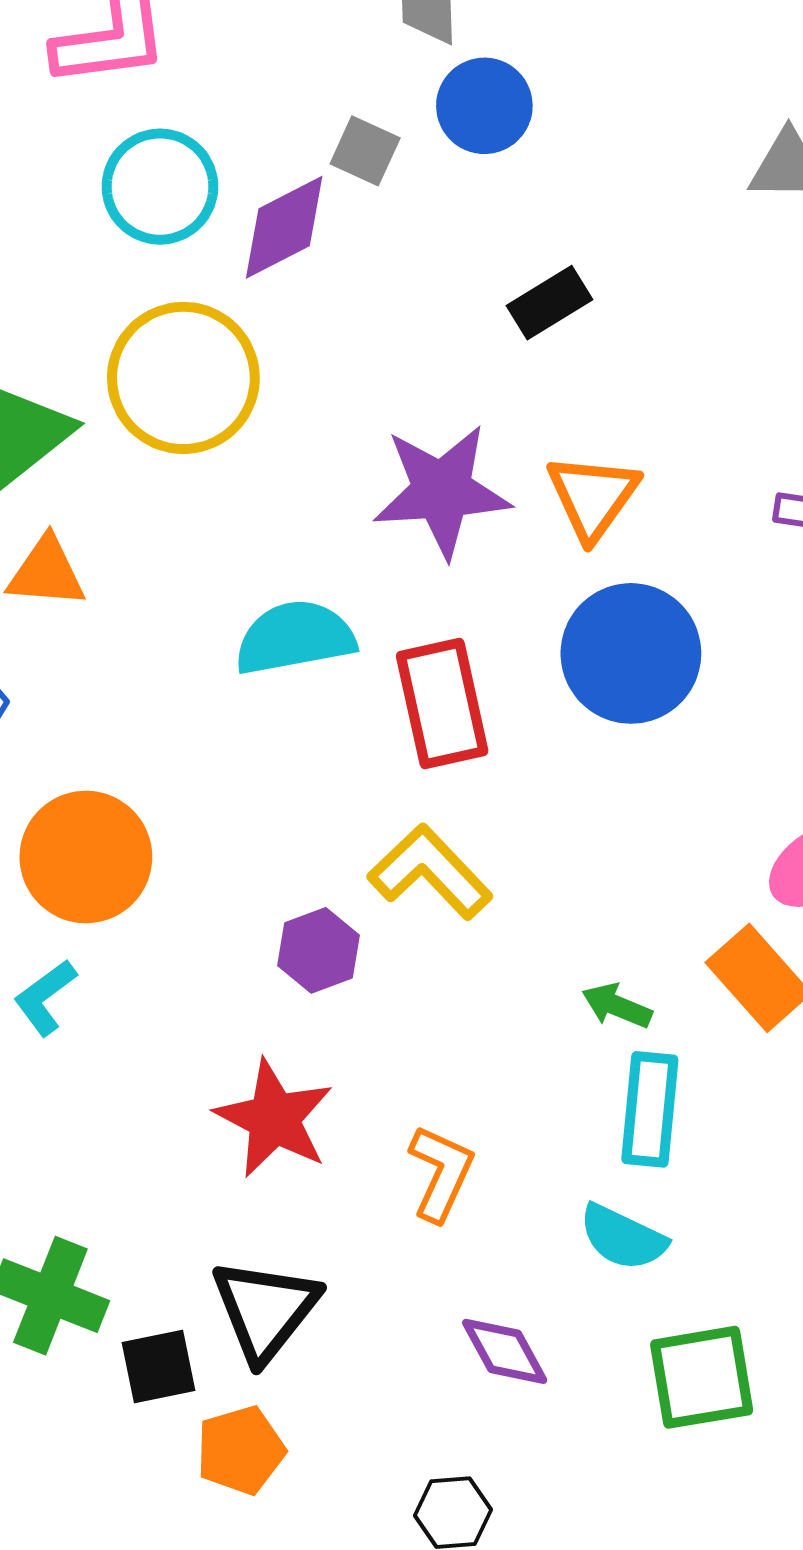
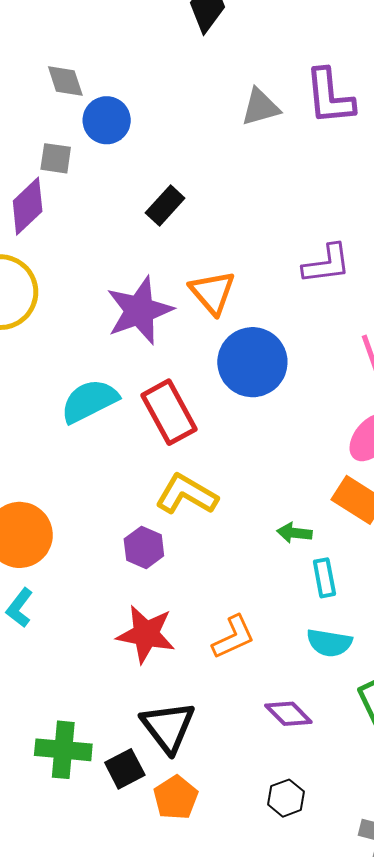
cyan rectangle: (650, 1109) -> (324, 578), size x0.7
orange L-shape: (441, 1173) -> (233, 637), turned 57

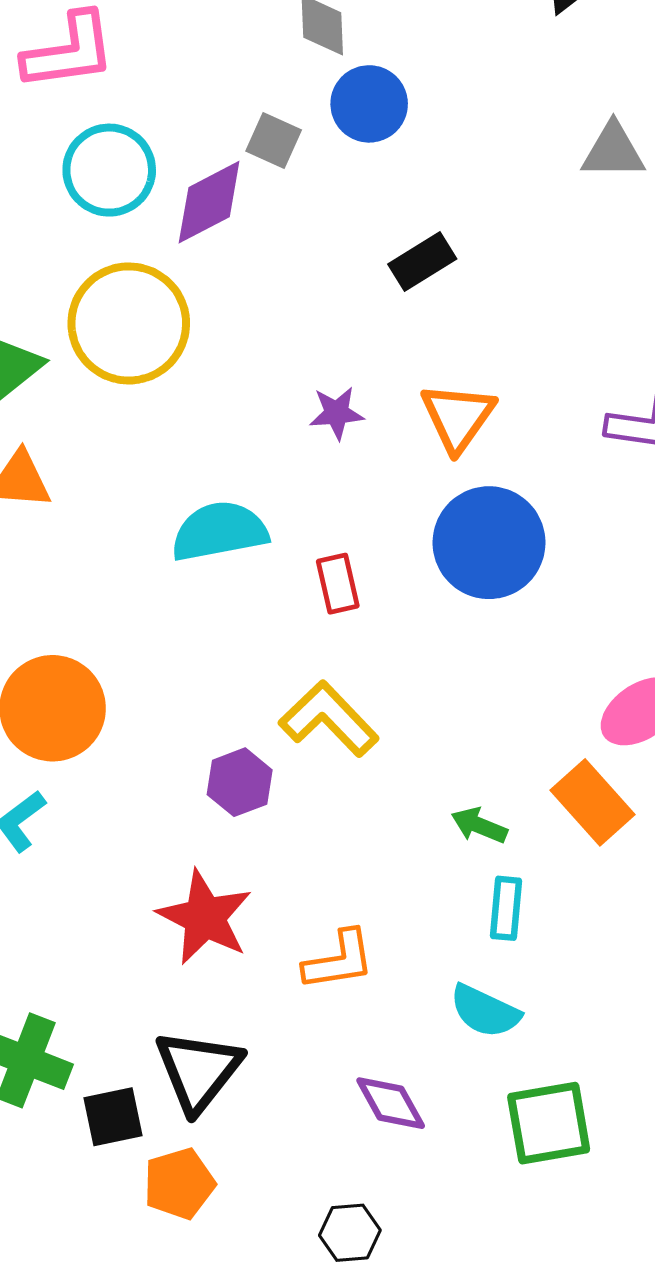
purple star: (139, 310) -> (337, 413), size x0.5
red rectangle: (169, 412) -> (338, 584), size x0.6

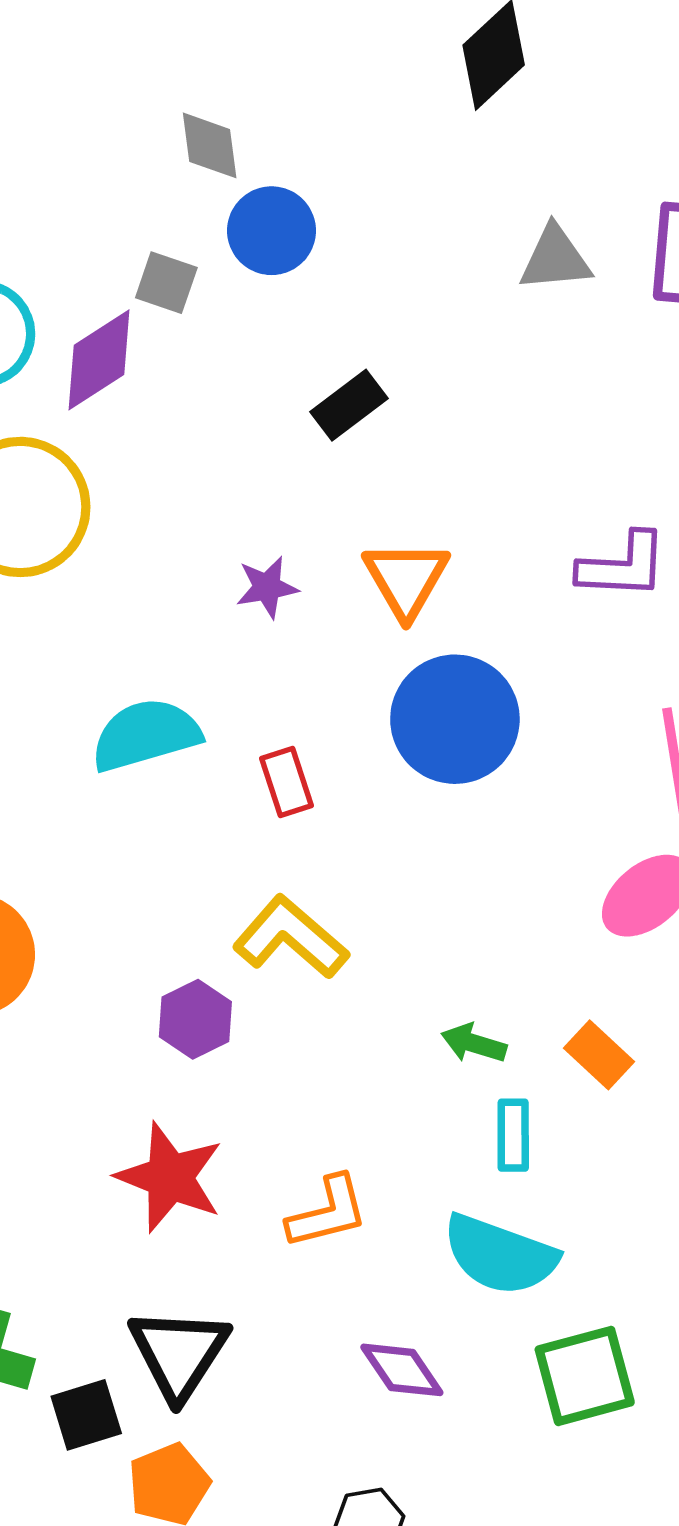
orange rectangle: (593, 802) -> (599, 1055), moved, size x0.7
cyan semicircle: (485, 1011) -> (500, 1255), size x1.4

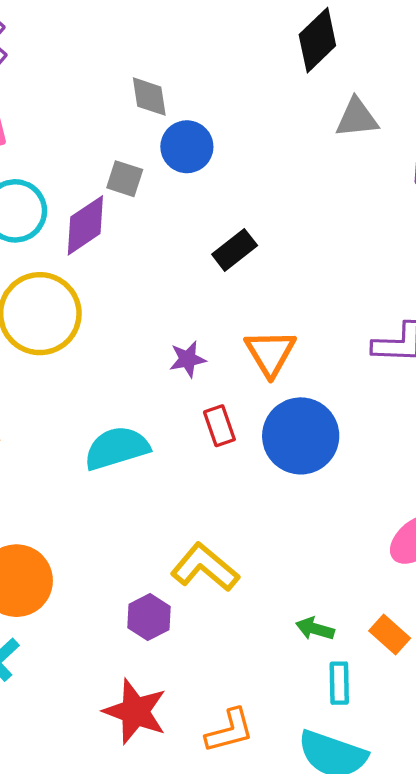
gray triangle: (555, 259) -> (357, 118), moved
red rectangle: (287, 782) -> (219, 426), moved

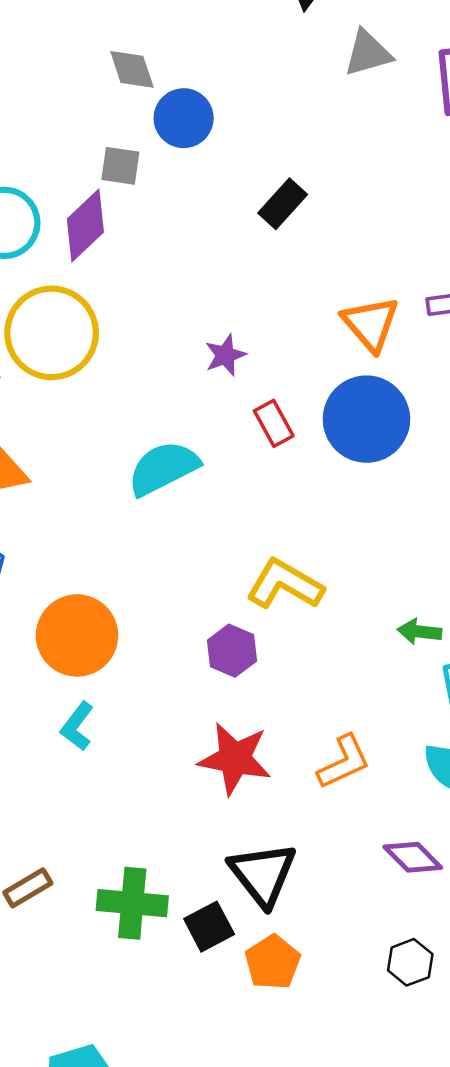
black rectangle: (235, 250) -> (283, 204), moved
orange triangle: (270, 353) -> (371, 324), moved

